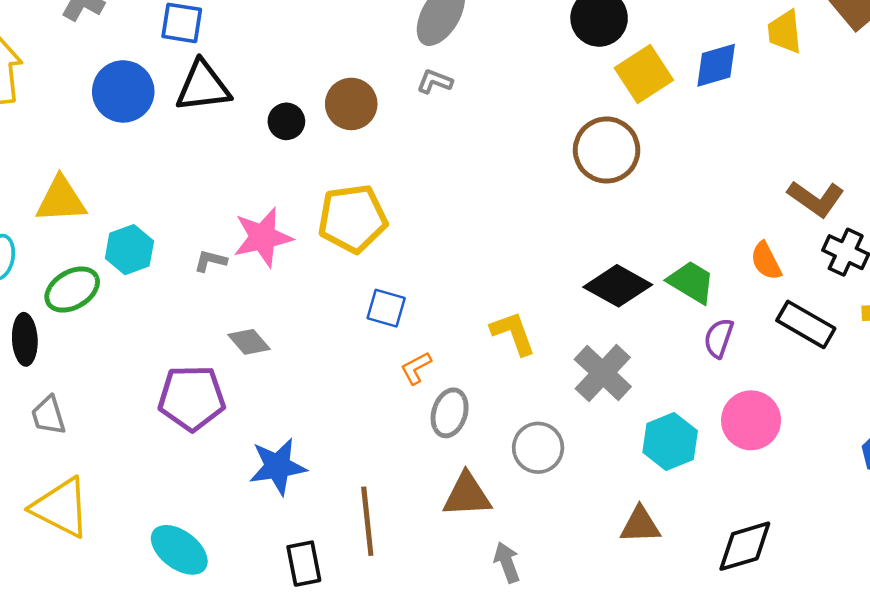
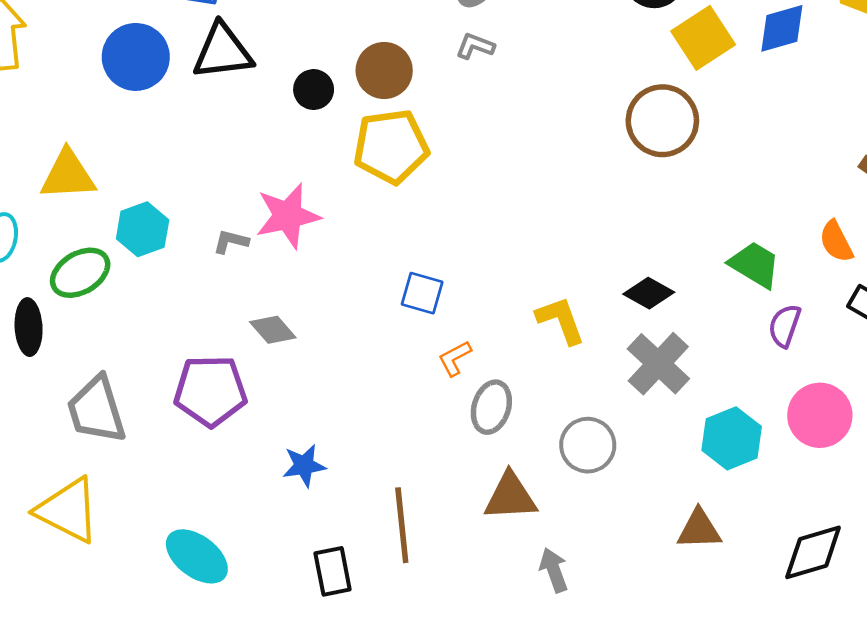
yellow pentagon: (352, 219) -> (391, 147), moved
black diamond: (618, 286) -> (649, 293), moved, size x0.7
gray trapezoid: (48, 415) -> (96, 410), moved, size x1.6
blue star: (278, 466) -> (304, 465), size x0.7

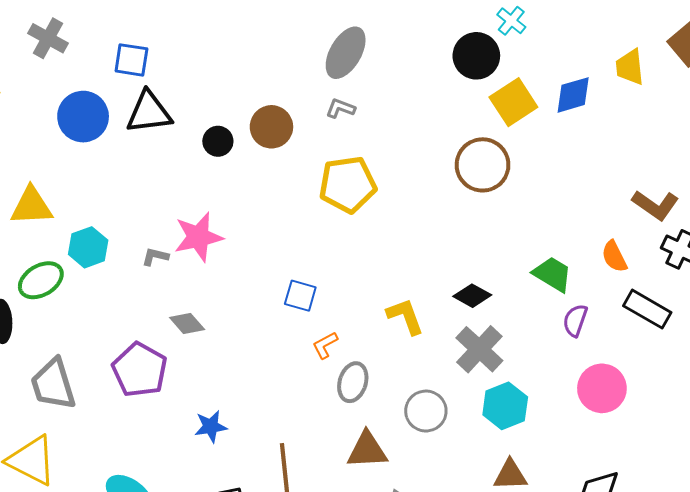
yellow pentagon: (391, 147) -> (348, 184), moved
purple pentagon: (210, 391) -> (140, 370), turned 30
cyan hexagon: (732, 438) -> (505, 406), moved

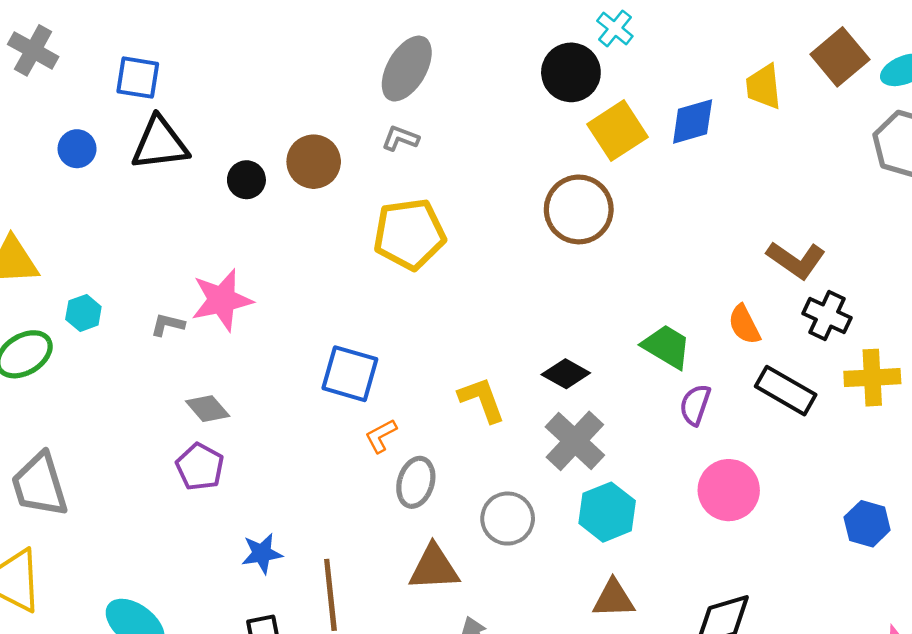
blue circle: (83, 117) -> (77, 149), size x0.6
cyan hexagon: (88, 247) -> (83, 313), size x0.7
blue square: (300, 296) -> (350, 374), size x1.4
purple pentagon: (140, 370) -> (200, 467), moved, size x0.7
blue star: (211, 426) -> (262, 553), moved

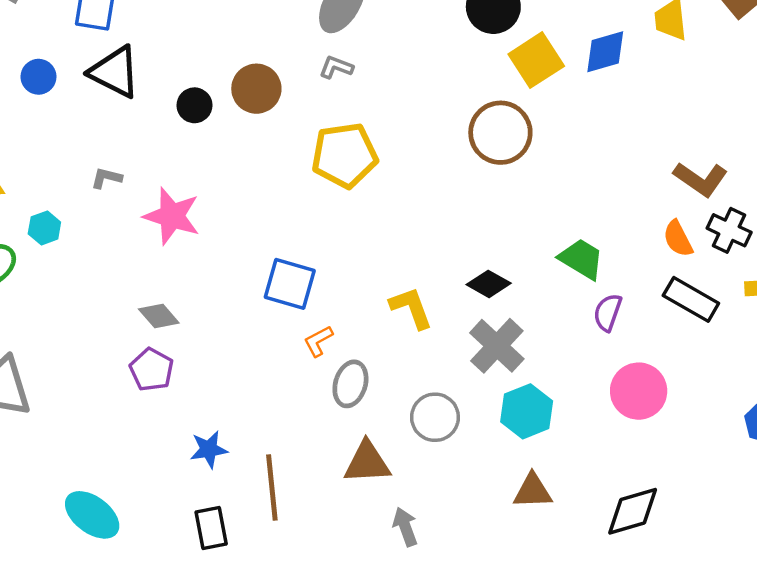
black triangle: (160, 144) -> (115, 72), turned 34
pink star: (222, 300) -> (172, 216), turned 30
gray L-shape: (168, 325) -> (106, 178), moved
orange semicircle: (744, 325) -> (678, 239), moved

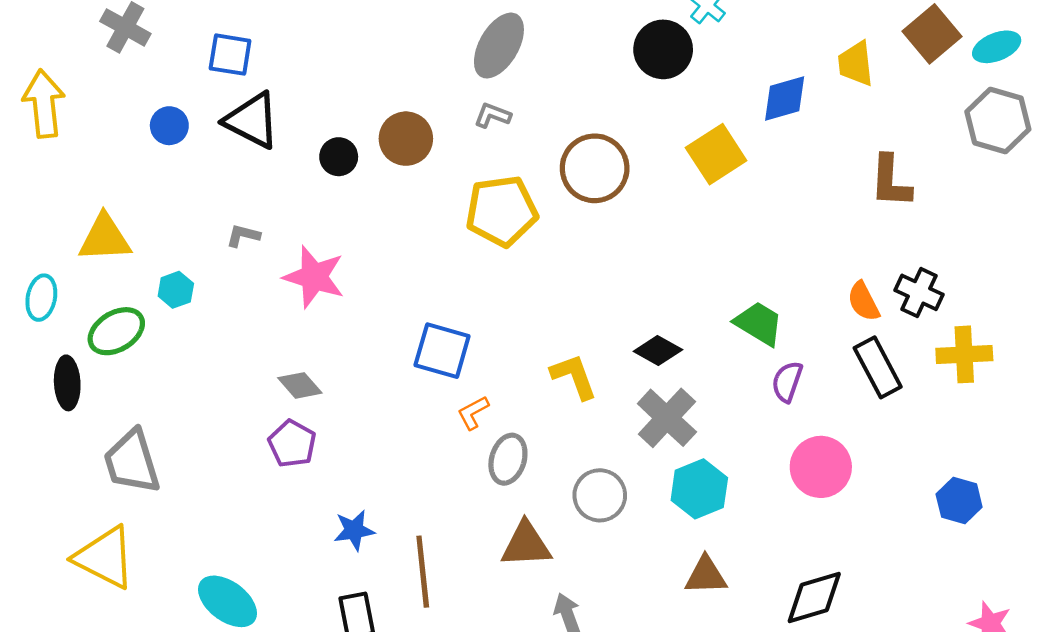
yellow square: (536, 60) -> (716, 154), moved
brown circle: (500, 133) -> (595, 168), moved
brown L-shape: (700, 179) -> (891, 181), moved, turned 58
black rectangle: (691, 299) -> (878, 367), turned 32

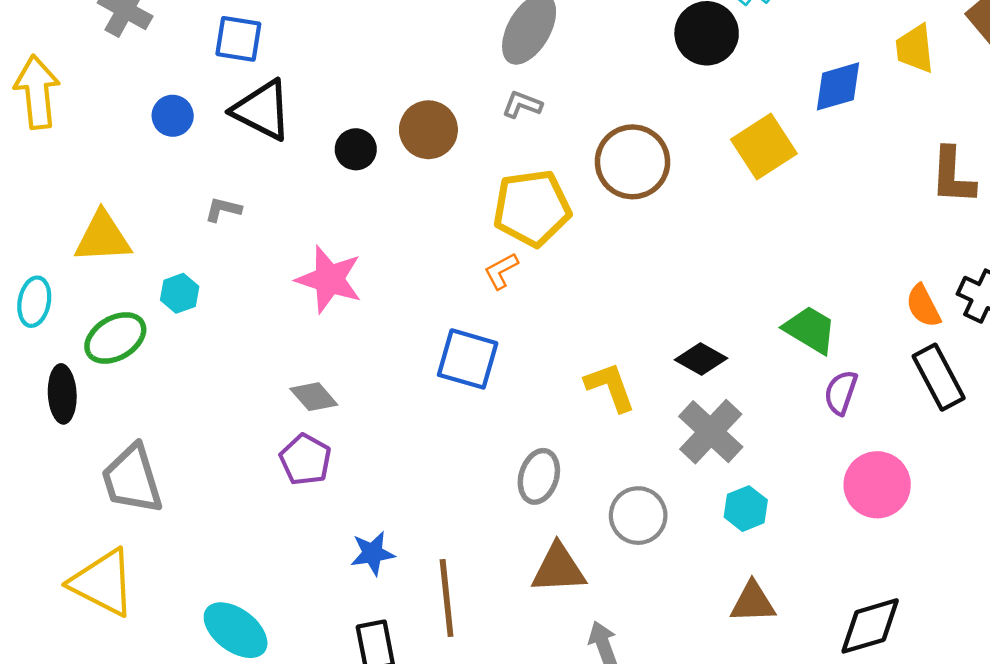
gray L-shape: (243, 236) -> (223, 209), moved
orange L-shape: (473, 413) -> (501, 271), moved
cyan hexagon: (699, 489) -> (746, 509), size x0.7

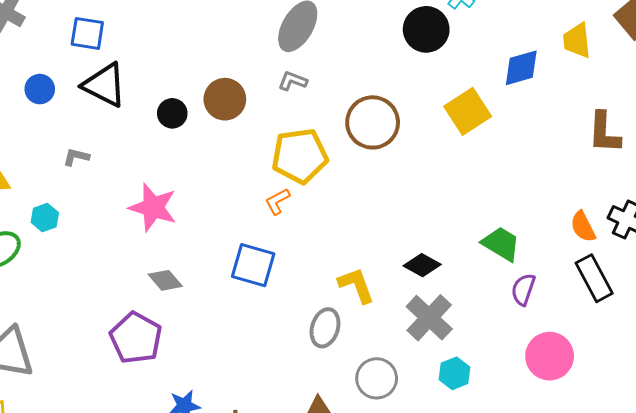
gray diamond: (314, 397) -> (165, 280), moved
purple pentagon: (305, 460) -> (136, 338), size x1.4
gray ellipse: (539, 476) -> (325, 328), moved

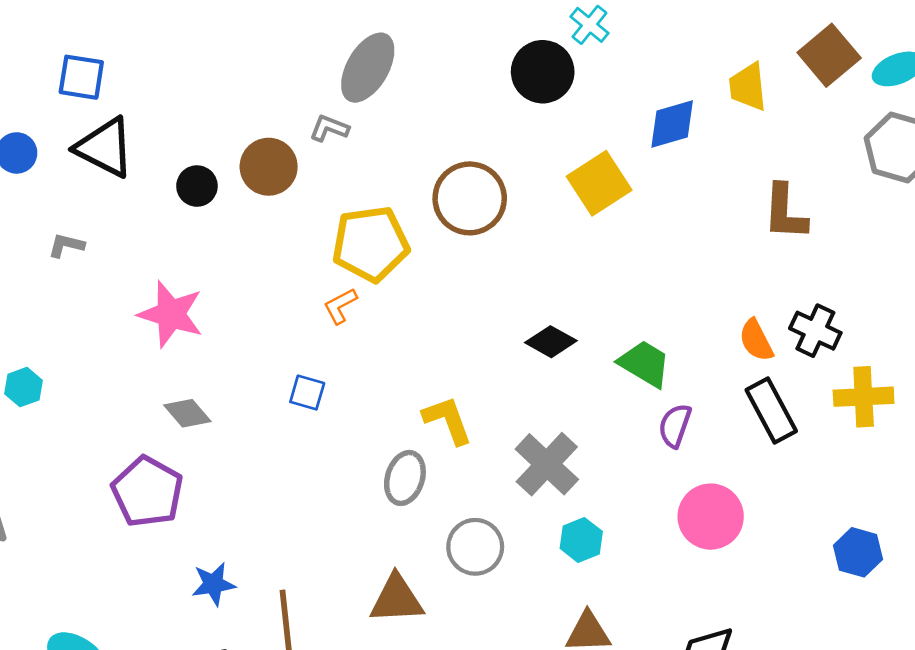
gray L-shape: (293, 81) -> (329, 128), moved
cyan hexagon: (45, 218) -> (23, 387), moved
blue square: (253, 265) -> (307, 393), size x0.6
black diamond: (422, 265) -> (551, 342), moved

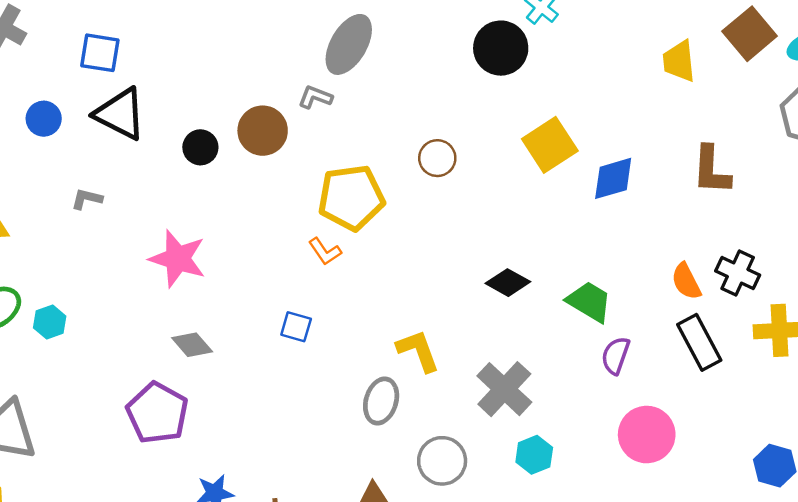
blue diamond: (672, 124) -> (613, 178), moved
brown circle: (470, 198) -> (437, 158), size x0.6
orange L-shape: (340, 306) -> (325, 251), turned -96

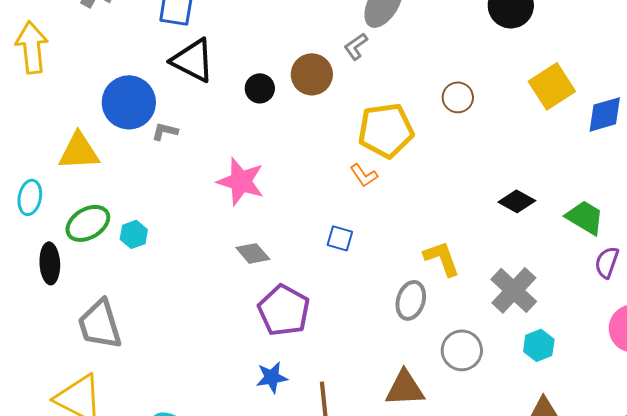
gray L-shape: (315, 97) -> (356, 46), turned -56
blue circle: (44, 119) -> (129, 102), moved, size x1.8
purple pentagon: (157, 413) -> (284, 310), moved

